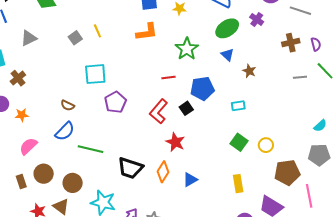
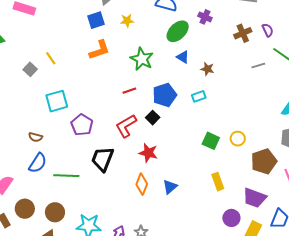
cyan rectangle: (238, 106) -> (199, 96), moved
red L-shape: (159, 111) -> (126, 126), turned 30
black trapezoid: (130, 168) -> (103, 159), moved, turned 104

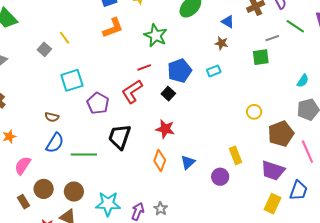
blue triangle: (183, 57) -> (228, 22), moved
red L-shape: (126, 126) -> (132, 92), moved
green square: (211, 141) -> (261, 57), moved, turned -30
purple circle: (231, 218) -> (220, 177), moved

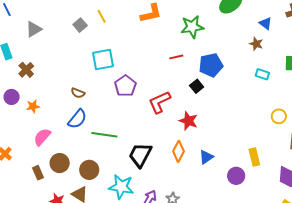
green star: (156, 35) -> (192, 27), turned 30
cyan rectangle: (214, 71) -> (262, 74), moved, turned 32
red L-shape: (132, 92) -> (160, 102), moved
black trapezoid: (120, 137) -> (140, 155), moved

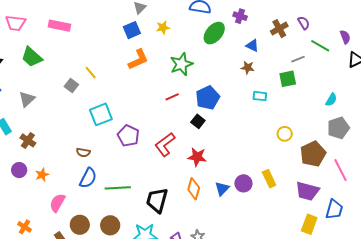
purple circle: (236, 176) -> (243, 183), moved

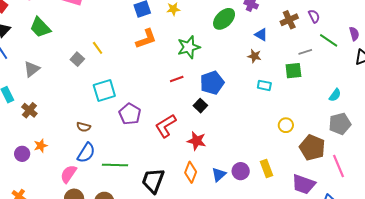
brown pentagon: (313, 154) -> (312, 148), turned -30
purple circle: (19, 170) -> (22, 154), moved
pink semicircle: (57, 203) -> (68, 174), moved

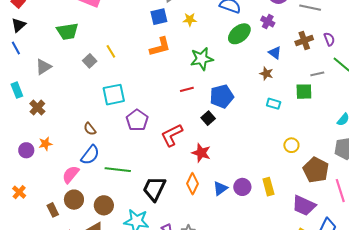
green trapezoid: (40, 27) -> (67, 31), moved, turned -60
brown semicircle: (84, 127) -> (90, 129), turned 32

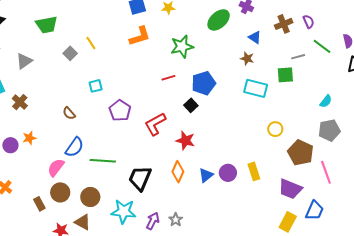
cyan square: (114, 95) -> (96, 86), size x0.6
cyan rectangle: (274, 104) -> (256, 88), size x1.6
brown semicircle: (90, 129) -> (69, 113), moved

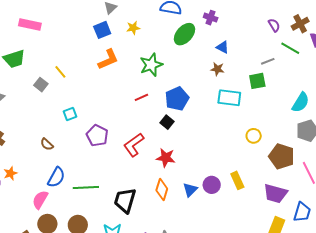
brown cross: (284, 24) -> (300, 24), moved
cyan semicircle: (326, 101) -> (301, 102), size x1.5

